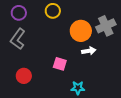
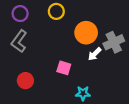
gray cross: (106, 26) -> (114, 42), moved
white arrow: (89, 51) -> (95, 54), turned 144

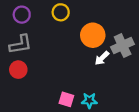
gray L-shape: (19, 41) -> (21, 44), turned -135
pink square: (64, 68) -> (66, 99), moved
red circle: (25, 81) -> (18, 70), moved

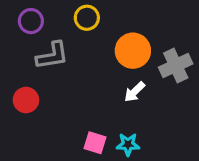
gray L-shape: (21, 44) -> (52, 56), moved
white arrow: (102, 58) -> (135, 92), moved

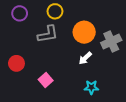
gray L-shape: (52, 56) -> (48, 34), moved
pink square: (95, 143) -> (46, 80), moved, turned 32
cyan star: (128, 144) -> (91, 87), moved

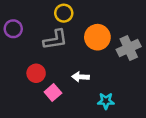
purple circle: (20, 13) -> (13, 29), moved
white arrow: (85, 58) -> (81, 77), moved, turned 48
red circle: (16, 63) -> (36, 73), moved

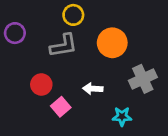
gray cross: (129, 48) -> (143, 79), moved

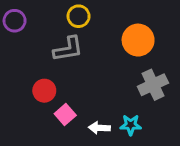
purple circle: (15, 33) -> (15, 21), moved
orange circle: (112, 43) -> (138, 40), moved
white arrow: (93, 89) -> (99, 128), moved

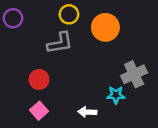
orange circle: (138, 40) -> (105, 27), moved
pink square: (65, 114) -> (39, 111), moved
cyan star: (131, 125) -> (116, 95), moved

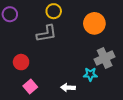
orange circle: (105, 27) -> (94, 23), moved
red circle: (39, 79) -> (21, 62), moved

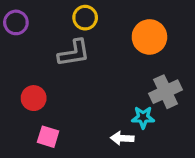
pink square: (30, 87) -> (48, 137), turned -32
white arrow: (68, 88) -> (122, 138), moved

